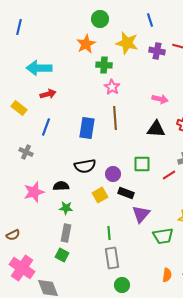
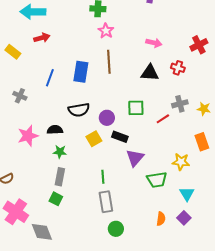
blue line: (46, 127) -> (50, 78), moved

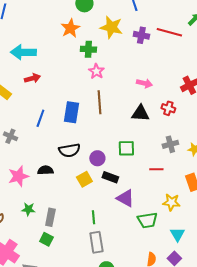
red line: (163, 119) -> (156, 169), moved, turned 32
green star: (60, 152) -> (28, 209), moved
purple triangle: (135, 158) -> (125, 198), turned -42

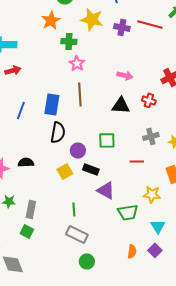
black semicircle: (69, 150) -> (58, 132), moved, turned -70
gray rectangle: (96, 242) -> (77, 234), turned -55

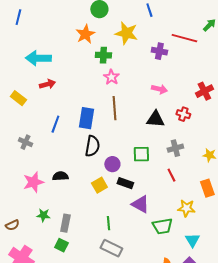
purple cross: (122, 27) -> (159, 51), moved
gray cross: (151, 136) -> (175, 148), moved
red line: (137, 161) -> (171, 175), turned 64

